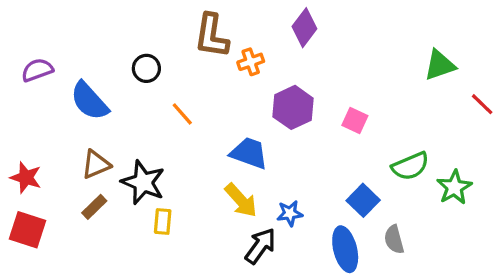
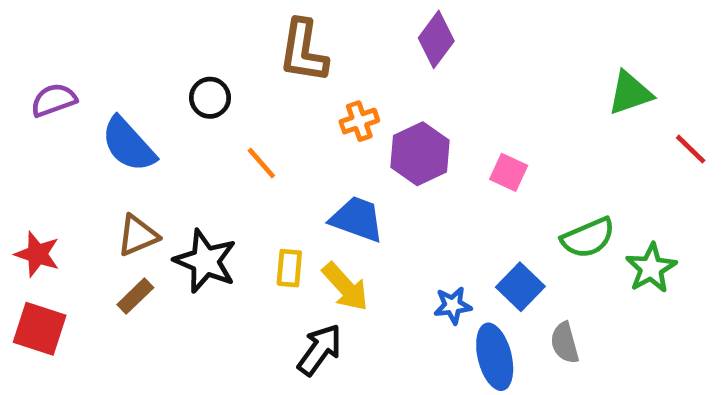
orange cross: (251, 62) -> (359, 121), moved
blue star: (290, 213) -> (453, 305), moved
yellow rectangle: (163, 222) -> (289, 268), moved
black arrow: (260, 246) -> (320, 350), moved

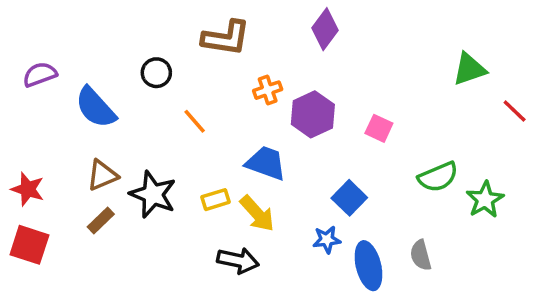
brown L-shape: (303, 51) -> (226, 38), turned -90
yellow rectangle: (289, 268) -> (215, 200), turned 68
blue square: (520, 287) -> (349, 198), moved
blue star: (453, 305) -> (327, 240), moved
black arrow: (320, 350) -> (238, 260), turned 66

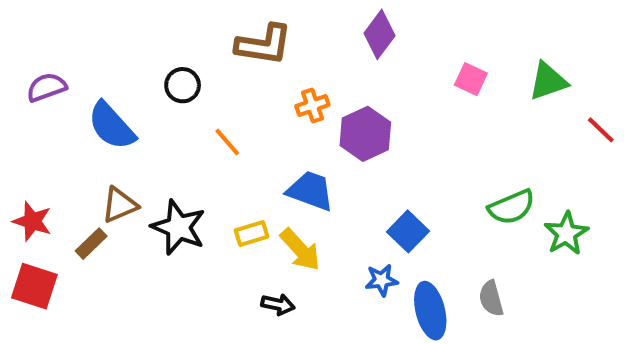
pink square: (379, 128) -> (471, 79), moved
brown rectangle: (101, 220) -> (91, 244), moved
black arrow: (238, 260) -> (278, 304), size x0.7

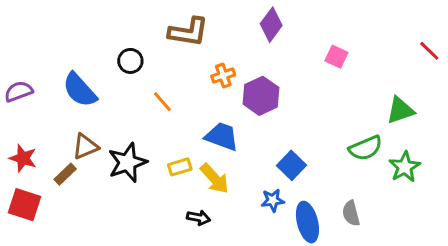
green triangle: (548, 81) -> (400, 110), moved
purple semicircle: (46, 87) -> (19, 91), moved
red line: (601, 130) -> (429, 51), moved
black star: (178, 227) -> (127, 163), turned 30

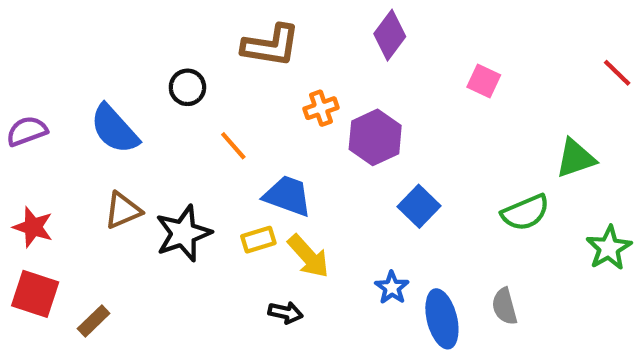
blue trapezoid: (222, 136) -> (288, 196), moved
blue square: (291, 165) -> (419, 206), moved
green star: (405, 167) -> (609, 248), moved
brown rectangle: (65, 174) -> (94, 321), moved
blue star: (273, 200) -> (392, 288), turned -30

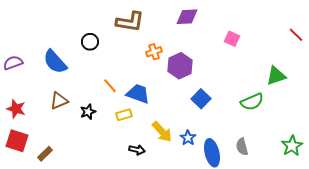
purple diamond: (390, 35) -> (187, 17), turned 50
orange line: (233, 146) -> (110, 86), moved
black star: (183, 233) -> (88, 112), size x0.6
green star: (609, 248) -> (292, 146), moved
yellow arrow: (308, 256) -> (162, 132), moved

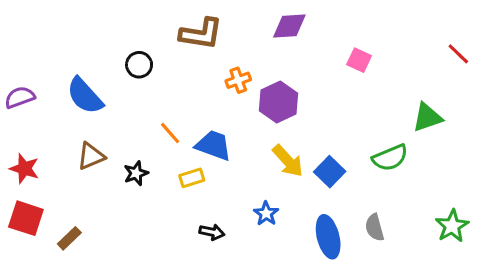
blue square: (201, 99) -> (330, 172), moved
yellow arrow: (162, 132) -> (288, 161), moved
blue star: (188, 138) -> (266, 214), moved

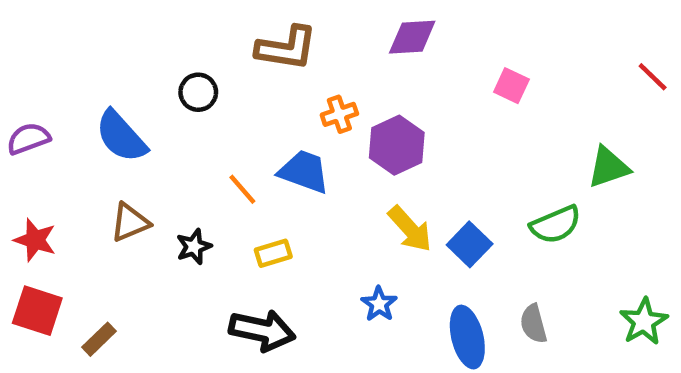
blue trapezoid: (213, 145) -> (304, 172), moved
black arrow: (212, 232) -> (262, 330), moved, size x1.8

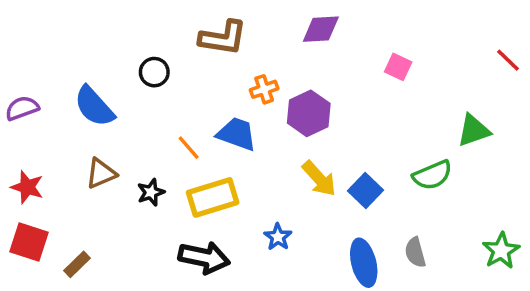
yellow rectangle: (273, 253) -> (213, 197), size x1.8
blue star: (379, 304) -> (278, 237), moved

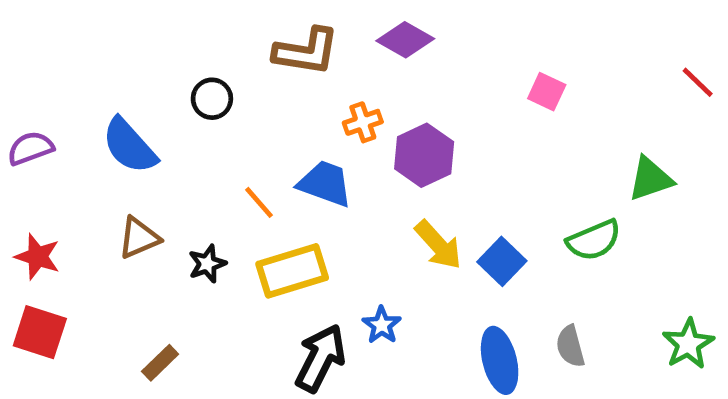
purple diamond: (321, 29) -> (405, 40), moved, turned 33
black arrow: (204, 258) -> (320, 358), moved, turned -75
brown rectangle: (77, 264) -> (160, 363), moved

